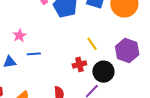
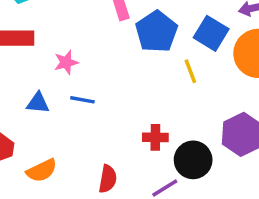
yellow line: (92, 44) -> (190, 71), moved

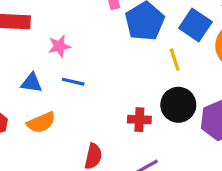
black circle: (193, 160) -> (178, 105), moved
orange semicircle: (42, 170) -> (41, 122), moved

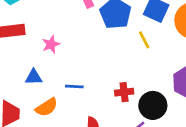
blue line: (73, 82) -> (74, 86), moved
black circle: (178, 105) -> (153, 105), moved

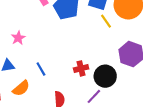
yellow line: (144, 40) -> (106, 21), moved
blue line: (74, 86) -> (41, 69), turned 64

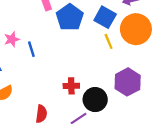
blue line: (41, 69) -> (31, 49), moved

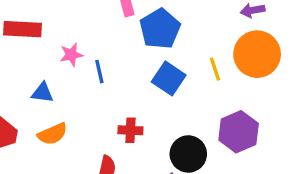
blue square: (105, 17) -> (169, 78), moved
red cross: (71, 86) -> (130, 130), moved

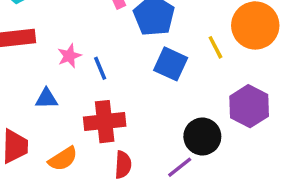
red cross: (130, 130) -> (105, 122), moved, size x1.6
orange semicircle: (52, 134) -> (63, 159), moved

